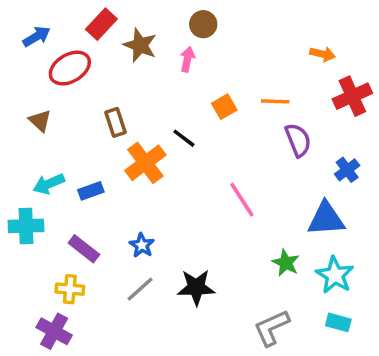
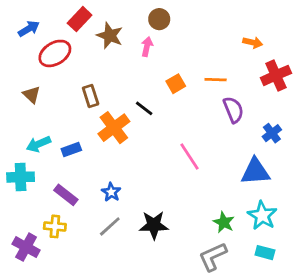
green star: (286, 263) -> (224, 222), moved
purple cross: (54, 331) -> (26, 247), moved

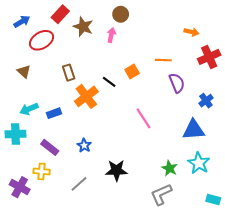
orange square: (176, 84) -> (132, 71), moved
gray line: (110, 226) -> (79, 184), moved
cyan rectangle: (265, 253) -> (213, 200), moved

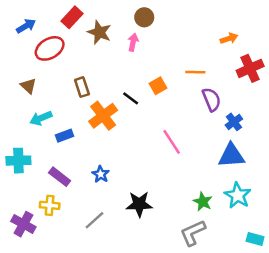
orange arrow: (191, 32) -> (229, 38), turned -32
blue cross: (206, 101) -> (234, 122), moved
cyan arrow: (29, 109) -> (41, 118), moved

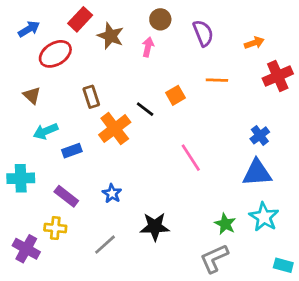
purple semicircle: (211, 100) -> (203, 33), moved

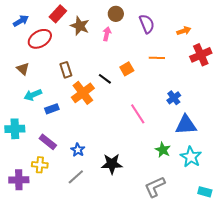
blue cross: (260, 135) -> (174, 98), moved
blue star: (112, 193) -> (78, 150), moved
green star: (225, 224) -> (163, 150), moved
purple cross: (26, 249) -> (19, 180), turned -30

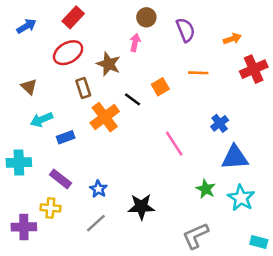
brown star: (80, 26) -> (108, 64), moved
red ellipse: (40, 39) -> (68, 53), moved

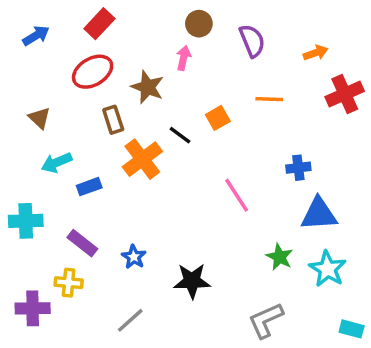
blue cross: (220, 123) -> (298, 168), turned 30
gray line: (96, 223) -> (130, 320), moved

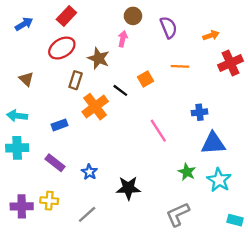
brown rectangle: (113, 120) -> (76, 80), turned 36
cyan arrow: (57, 163) -> (17, 116), moved, turned 30
yellow cross: (69, 283) -> (49, 201), moved

